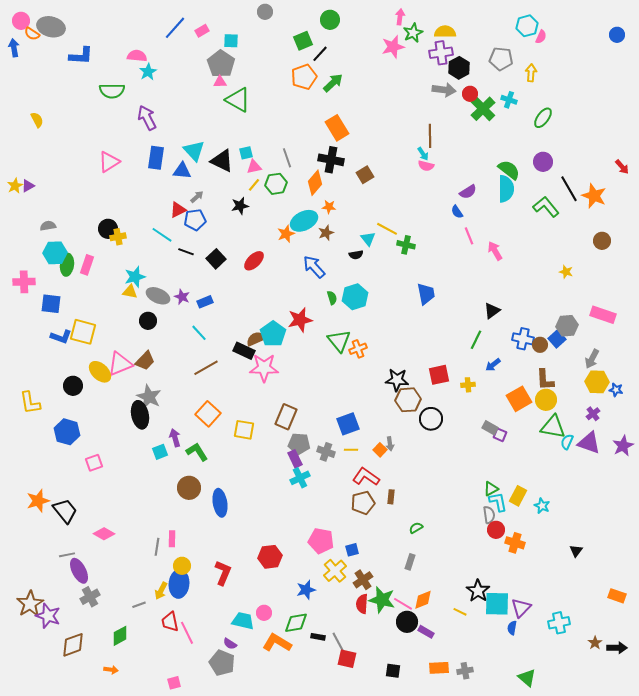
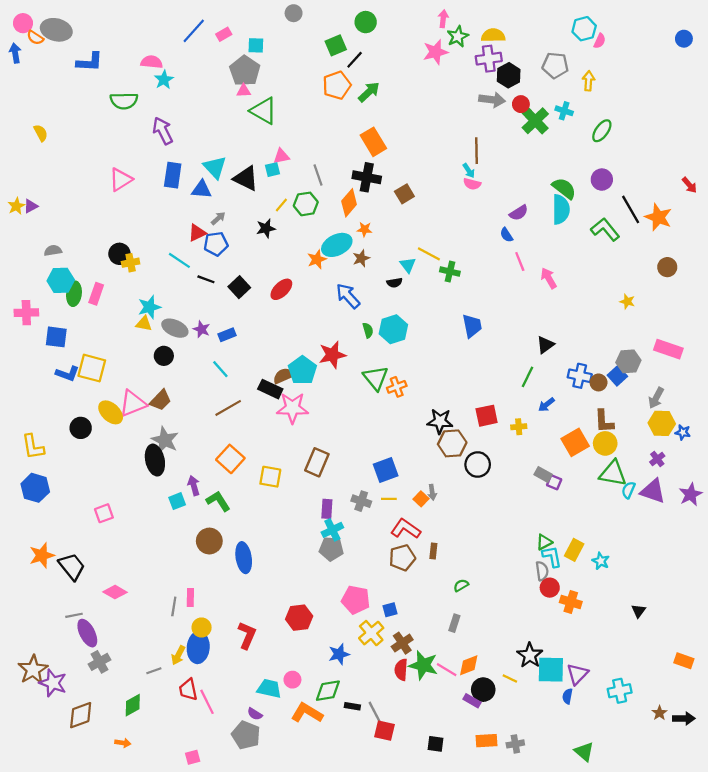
pink triangle: (254, 167) -> (281, 156), moved
blue hexagon: (67, 432) -> (35, 488), moved
gray pentagon: (299, 444) -> (331, 549), moved
purple rectangle: (295, 459) -> (327, 509), turned 30
black circle: (407, 622) -> (483, 690), moved

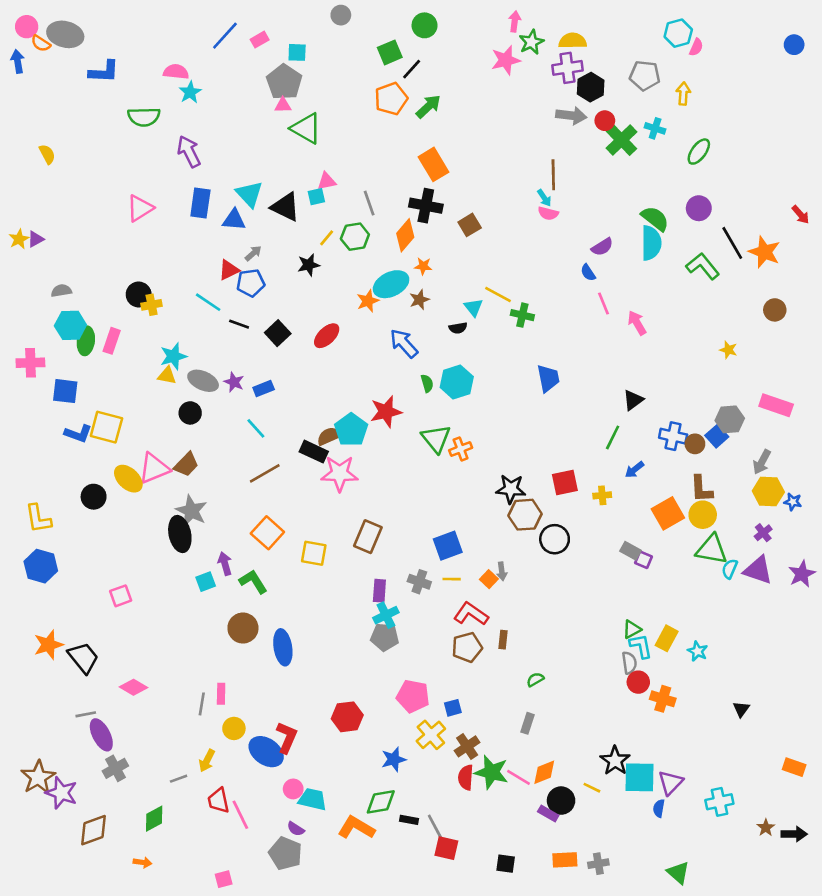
blue ellipse: (198, 647) -> (266, 752), moved, turned -60
pink circle: (292, 680) -> (293, 789), moved

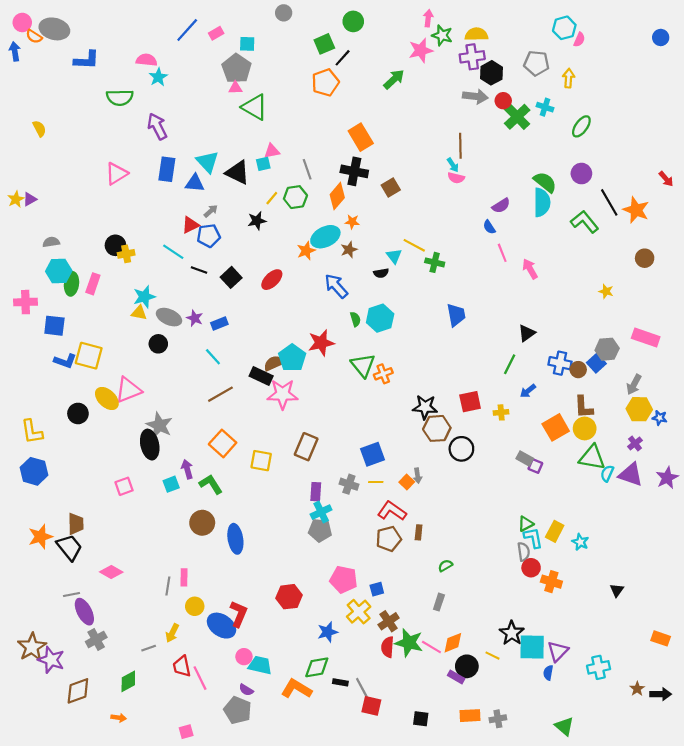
green star: (531, 42) -> (442, 35), turned -30
green arrow: (428, 106) -> (394, 79), moved
brown trapezoid: (186, 464) -> (76, 524), moved, turned -45
pink square: (121, 596) -> (124, 486), moved

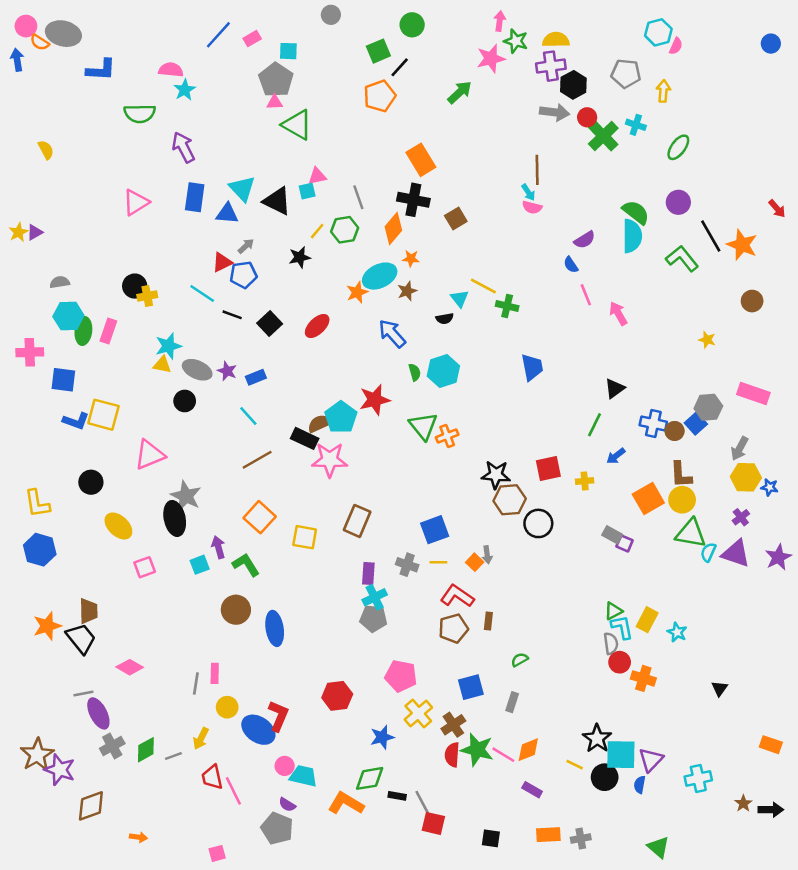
yellow ellipse: (107, 398) -> (118, 526), moved
blue square: (377, 589) -> (471, 687), moved, size x1.5
black circle: (467, 666) -> (605, 777), moved
green diamond: (128, 681) -> (146, 750), moved

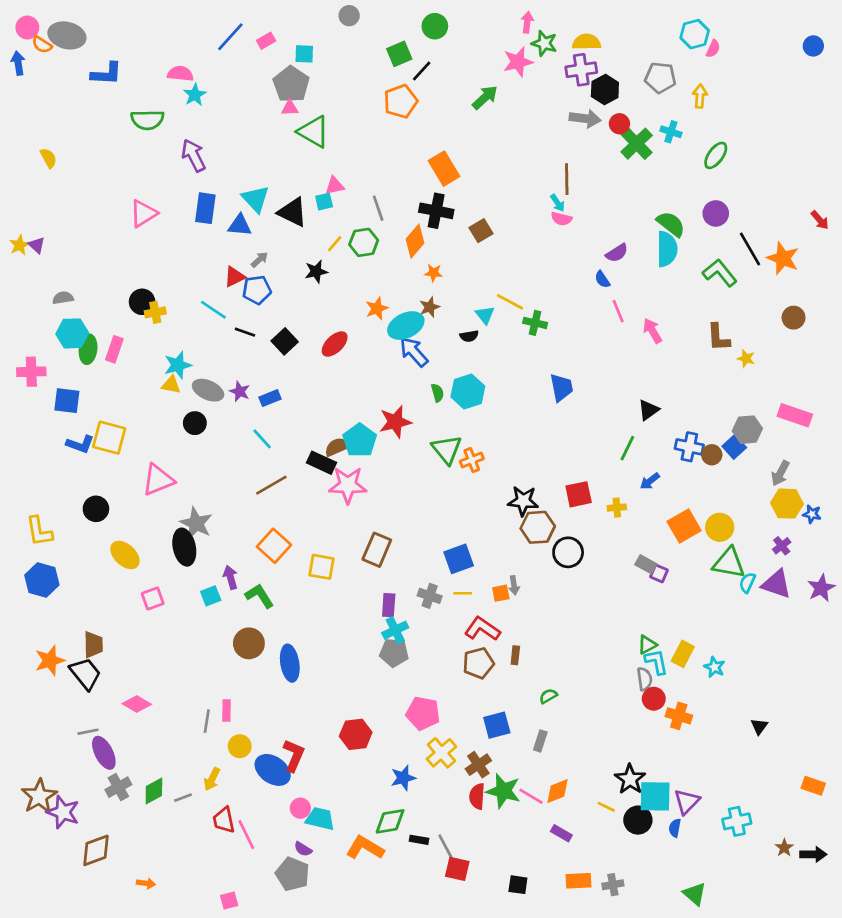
purple triangle: (35, 232) -> (37, 245), turned -49
cyan ellipse: (380, 276) -> (406, 326), moved
brown L-shape: (681, 475) -> (718, 337), moved
orange square: (475, 562) -> (501, 593), turned 35

